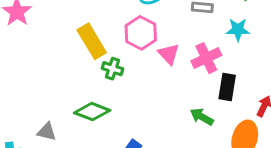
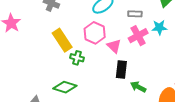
pink cross: (206, 58) -> (138, 36), moved
black rectangle: (227, 87) -> (121, 69), moved

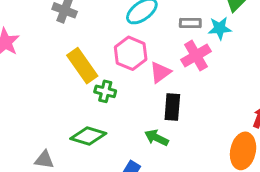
cyan star: (159, 27) -> (220, 28), moved
pink triangle: (114, 46) -> (160, 72), turned 42
green arrow: (138, 87) -> (157, 138), moved

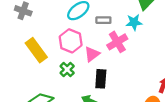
gray rectangle: (190, 23) -> (103, 20), moved
green cross: (105, 91) -> (67, 70), moved, turned 32

